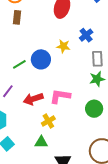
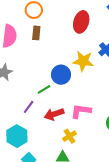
yellow star: (63, 46) -> (83, 61), size x1.5
green line: (19, 64) -> (44, 89), moved

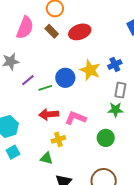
red ellipse: (81, 22) -> (80, 32), moved, turned 40
brown rectangle: (36, 33) -> (52, 31), turned -64
purple line: (29, 107) -> (28, 80), moved

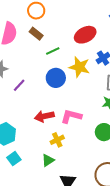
red ellipse: (80, 32) -> (85, 35), moved
green line: (45, 88) -> (53, 51), moved
green triangle: (46, 158) -> (48, 160), turned -40

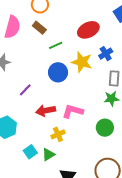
purple line: (19, 85) -> (25, 90), moved
cyan square: (14, 159) -> (30, 152), moved

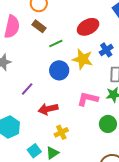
pink L-shape: (73, 111) -> (88, 99), moved

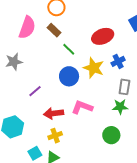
green line: (56, 44) -> (69, 49), turned 64
pink L-shape: (88, 99) -> (82, 107), moved
yellow cross: (61, 132) -> (55, 136), moved

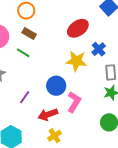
green line: (69, 49) -> (23, 53), moved
blue circle: (69, 76) -> (56, 86), moved
pink L-shape: (82, 107) -> (74, 102), turned 115

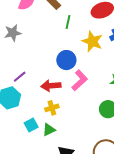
green line: (23, 53) -> (68, 22), moved, turned 56
purple line: (25, 97) -> (20, 77), moved

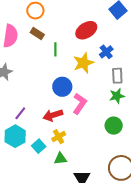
yellow star: (92, 41) -> (83, 63), turned -30
cyan square: (31, 125) -> (39, 146), moved
green triangle: (49, 130) -> (60, 159), turned 32

